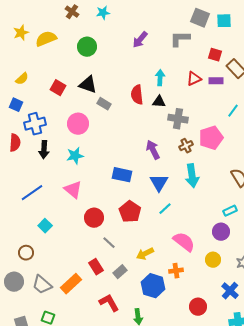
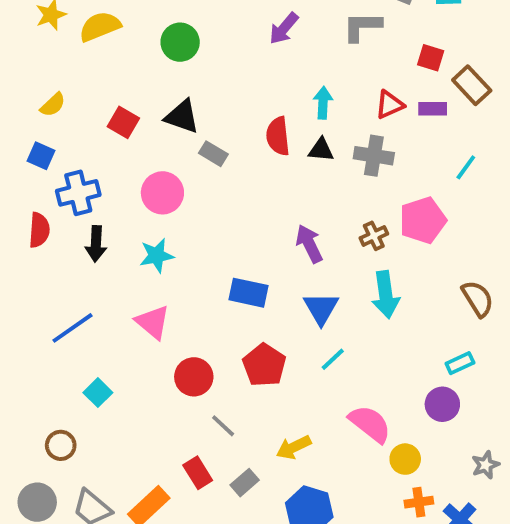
gray cross: (178, 119) -> (374, 156), moved
yellow circle: (213, 260) -> (405, 459), moved
orange cross: (176, 271) -> (419, 502), moved

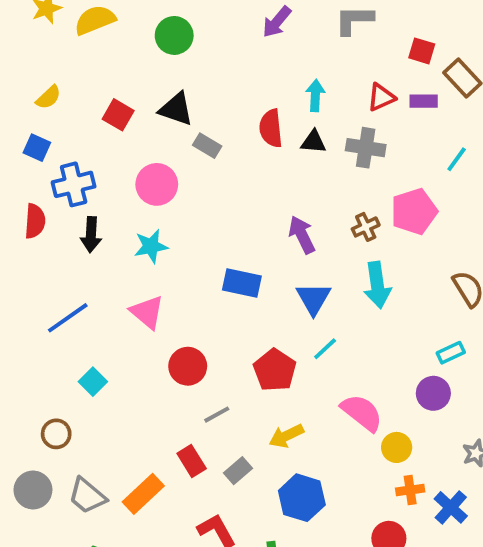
red pentagon: (264, 365) -> (275, 370), moved
gray line: (223, 426) -> (217, 415), turned -72

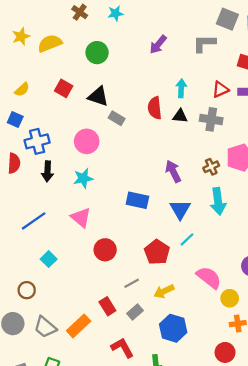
red square: (118, 115) -> (64, 88), moved
gray line: (217, 415) -> (132, 283), moved

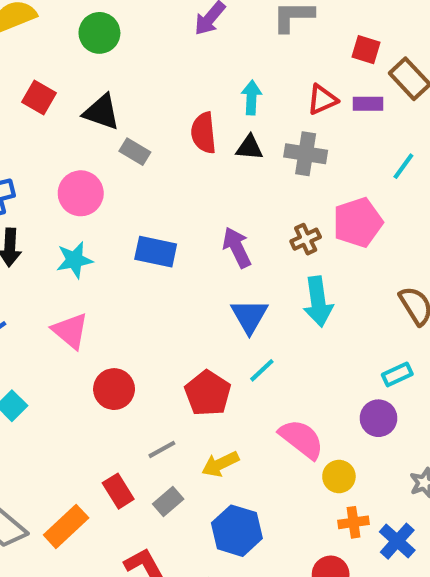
blue rectangle: (137, 200) -> (156, 252), moved

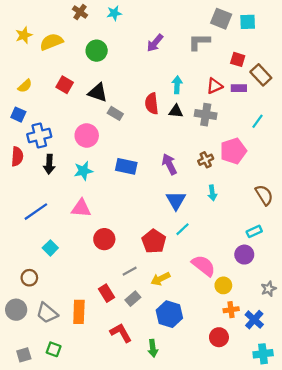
cyan arrow: (318, 302) -> (212, 193), size x0.6
pink triangle: (70, 331) -> (81, 208), turned -35
orange rectangle: (66, 526) -> (79, 312), turned -45

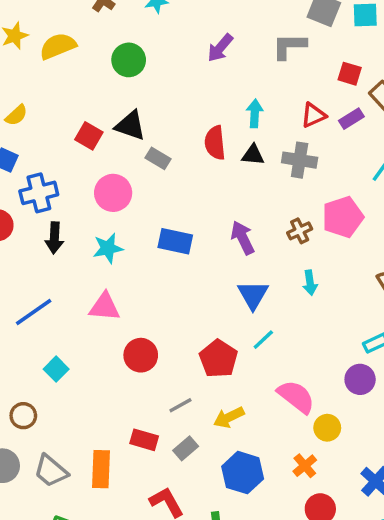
red square: (65, 85) -> (89, 136), moved
purple rectangle: (239, 88) -> (351, 119), turned -32
red rectangle: (106, 293) -> (144, 440), turned -42
orange cross: (231, 310) -> (305, 466), moved, turned -32

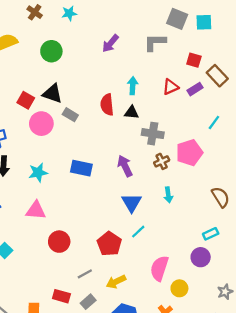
gray cross: (300, 160) -> (153, 134), moved
pink circle: (113, 193) -> (41, 124), moved
pink semicircle: (296, 397) -> (159, 268), turned -110

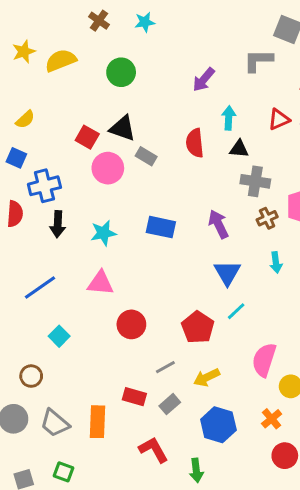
purple arrow: (110, 43) -> (204, 80), moved
black triangle: (132, 112) -> (239, 149), moved

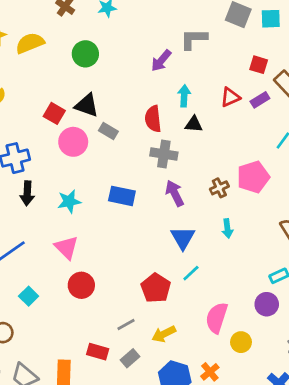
gray L-shape: (258, 60) -> (194, 39), moved
gray cross: (255, 181) -> (164, 154), moved
pink triangle: (100, 283) -> (66, 247), turned 40
red circle: (131, 324) -> (81, 285), moved
orange cross: (272, 419) -> (210, 372), moved

